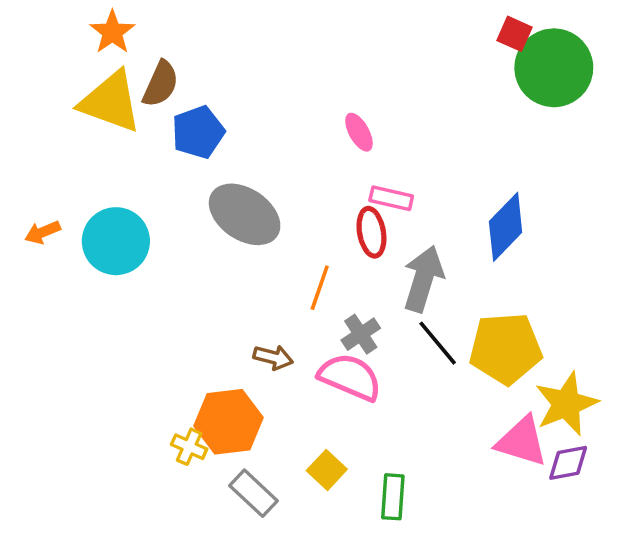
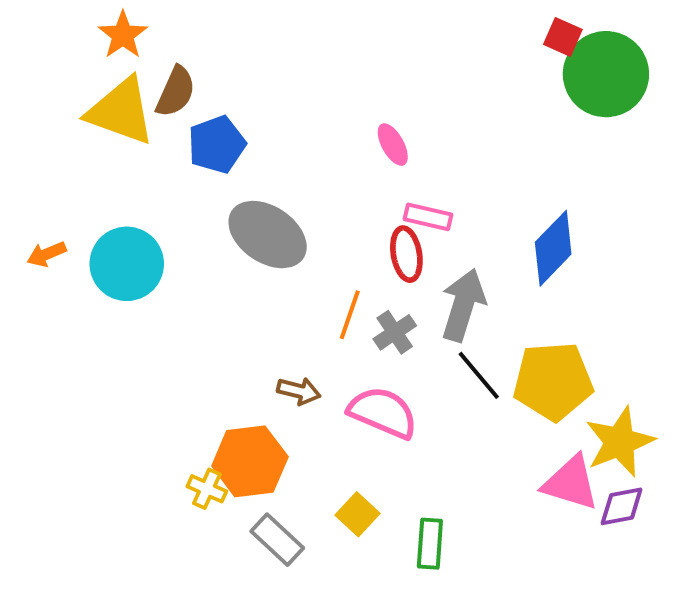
gray cross: (361, 334) -> (395, 332), moved

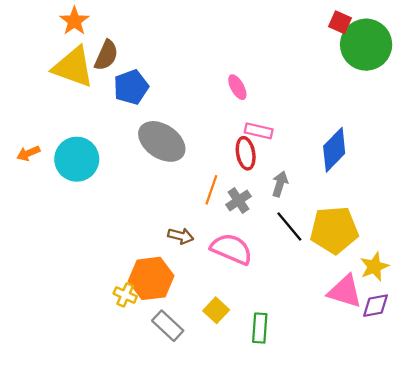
gray arrow: (463, 305) -> (280, 184), size x0.6
yellow star: (620, 442) -> (374, 267), size x0.7

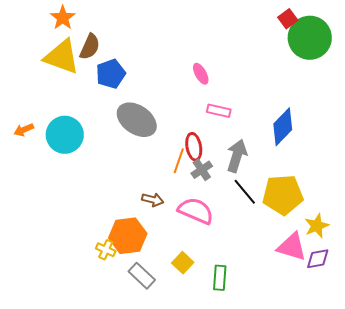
red square: (340, 22) -> (288, 19), turned 30
red ellipse: (246, 153) -> (194, 147), moved
gray arrow: (280, 184) -> (237, 156), size x1.5

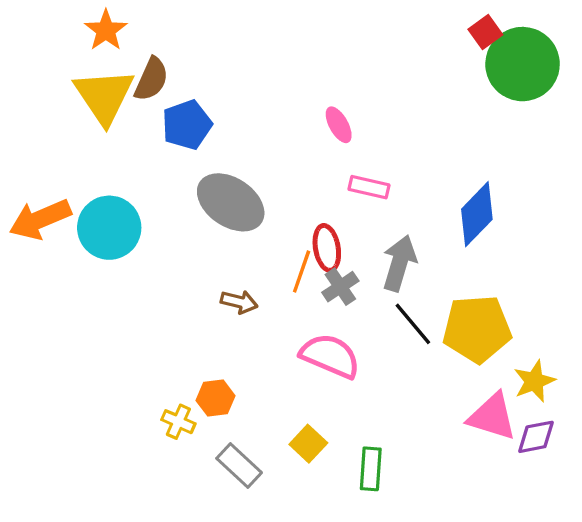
yellow triangle: (62, 57) -> (104, 96), turned 36
orange arrow: (24, 130) -> (40, 219), size x1.8
brown arrow: (153, 200) -> (239, 302), moved
orange hexagon: (128, 236) -> (215, 398), size x0.6

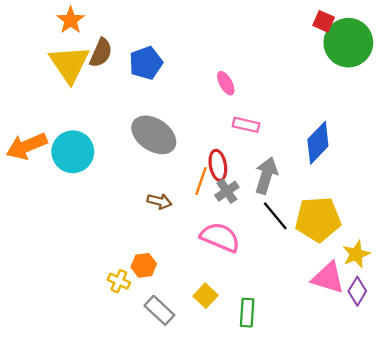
red square: (485, 32) -> (324, 21), turned -30
blue pentagon: (187, 125) -> (146, 63), moved
purple diamond: (536, 437) -> (357, 291), turned -48

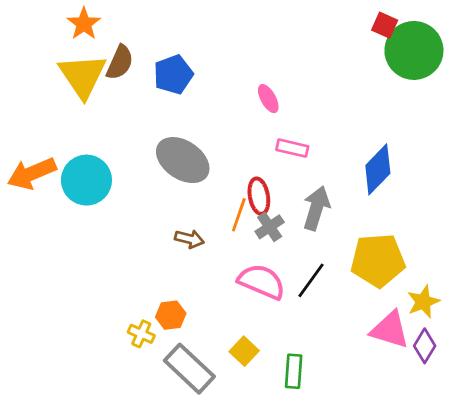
black line: (275, 216) -> (311, 280), moved, turned 76
gray rectangle: (159, 310) -> (189, 369), size x1.4

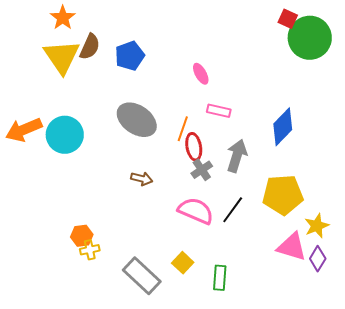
orange line: (239, 215) -> (183, 129), moved
orange hexagon: (171, 315) -> (82, 236), moved
yellow cross: (141, 334) -> (90, 250), moved, turned -36

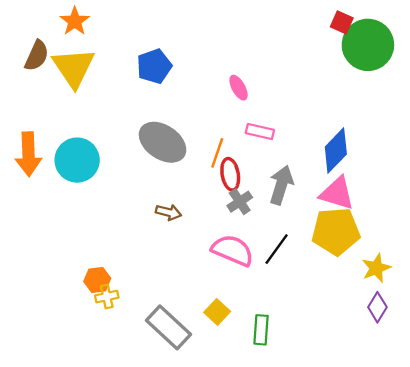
brown semicircle: (90, 47) -> (37, 56), moved
orange arrow: (24, 130) -> (28, 154), turned -69
pink triangle: (292, 247) -> (337, 193), moved

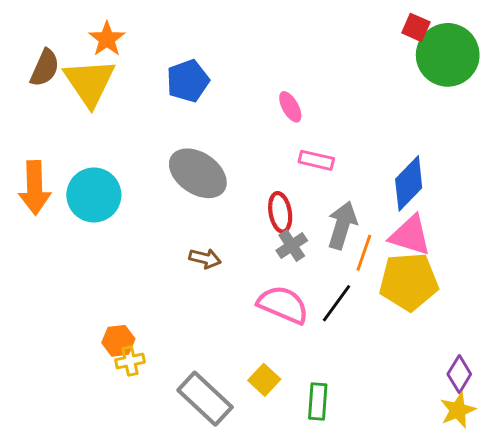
orange star: (75, 21) -> (107, 39), moved
orange line: (217, 153) -> (364, 253), moved
yellow star: (376, 268) -> (458, 410), moved

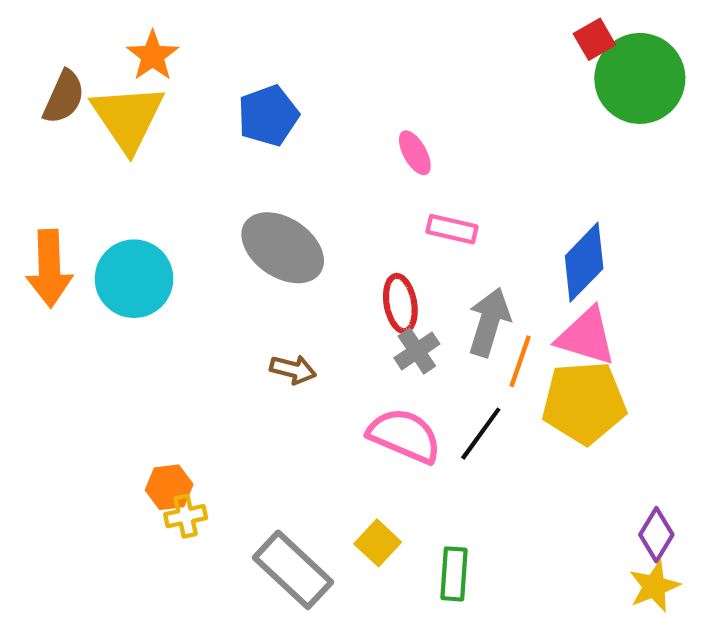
red square: (416, 27) -> (594, 39), turned 36

